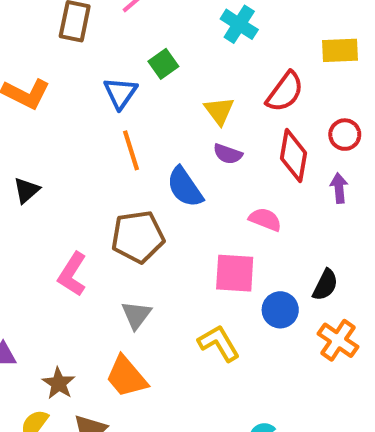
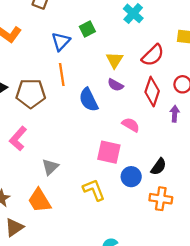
brown pentagon: (138, 237) -> (31, 93), moved
orange cross: (338, 340) -> (161, 199), turned -35

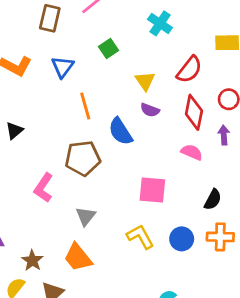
blue triangle: (61, 41) -> (63, 67), moved
brown pentagon: (31, 93) -> (83, 158), moved
pink semicircle: (131, 125) -> (192, 152), moved
blue circle: (131, 177) -> (182, 239), moved

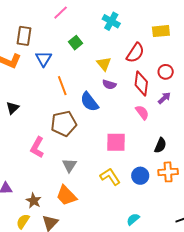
brown rectangle: (50, 18) -> (24, 36), moved
purple arrow: (224, 135) -> (164, 98), turned 56
pink semicircle: (192, 152) -> (142, 112), turned 35

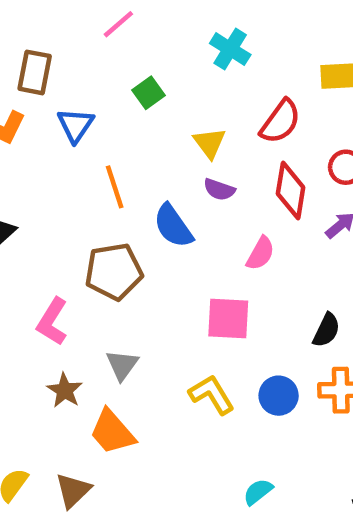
pink semicircle: (142, 112) -> (260, 253), moved, turned 63
brown star: (34, 201) -> (65, 390), moved

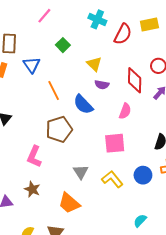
red semicircle: (280, 122) -> (123, 34), moved
gray triangle: (122, 365) -> (81, 172), moved
brown star: (65, 390) -> (32, 189), moved

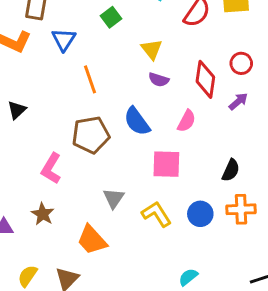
blue semicircle: (83, 104) -> (137, 121), moved

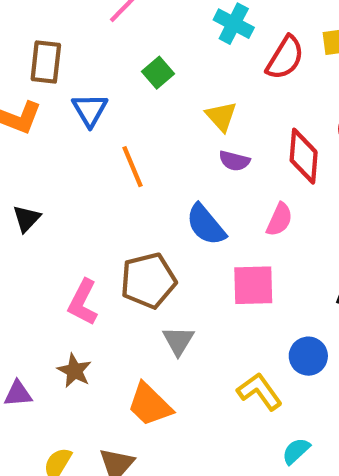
brown pentagon: (91, 135) -> (148, 281), moved
yellow L-shape: (157, 214) -> (260, 391), moved

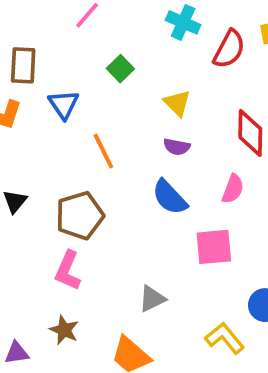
purple semicircle: (234, 161) -> (177, 147), moved
brown pentagon: (148, 281) -> (80, 216), moved
gray triangle: (178, 341) -> (152, 299), turned 36

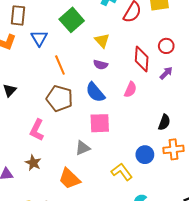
green square: (120, 69) -> (72, 20), size x1.6
brown pentagon: (80, 216) -> (59, 98), moved, turned 30
pink square: (214, 247) -> (100, 123), moved

